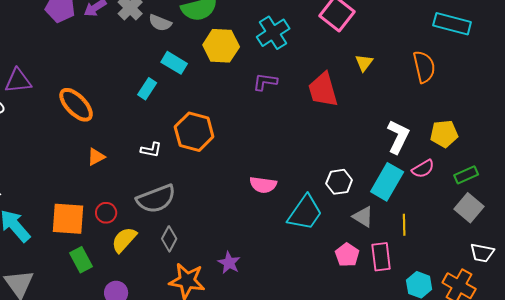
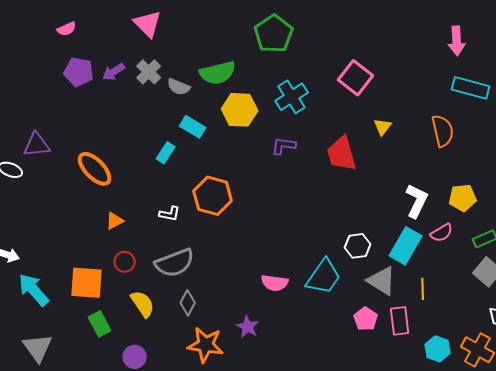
pink semicircle: (263, 185) -> (275, 283), moved
red circle: (106, 213) -> (125, 262), moved
gray triangle: (363, 217) -> (382, 281), size x1.4
yellow semicircle: (124, 240) -> (143, 304), turned 104

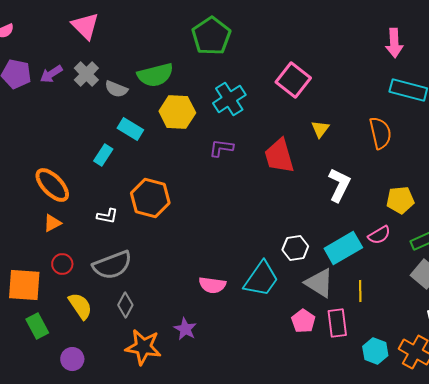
orange ellipse: (95, 169) -> (52, 185), moved
white L-shape: (417, 201) -> (339, 185), moved
cyan rectangle: (406, 246) -> (343, 248), turned 30

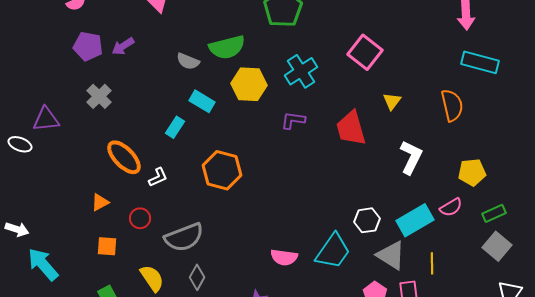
gray cross: (86, 74) -> (99, 96), moved
white L-shape: (107, 216) -> (158, 177), moved, turned -35
orange triangle: (52, 223) -> (100, 202), moved
red circle: (62, 264) -> (140, 218), moved
orange square: (24, 285) -> (107, 246), moved, size x0.6

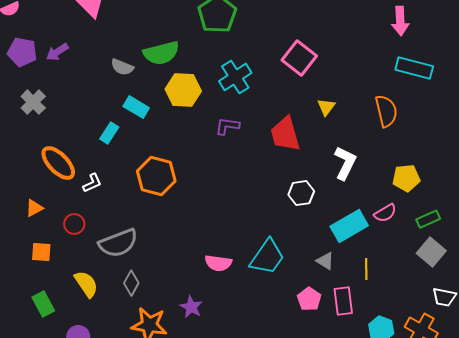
white hexagon: (367, 220) -> (301, 193), moved
gray triangle: (391, 255) -> (325, 261), size x0.6

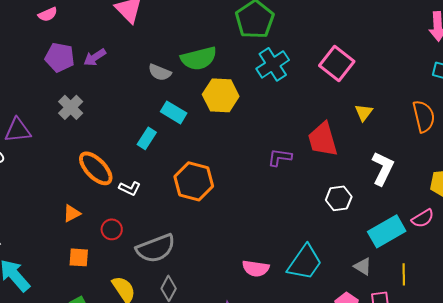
cyan cross: (235, 77) -> (273, 64), moved
purple L-shape: (227, 126) -> (280, 157), moved
white L-shape: (92, 183) -> (130, 188), turned 50

